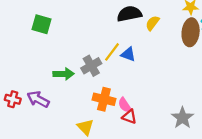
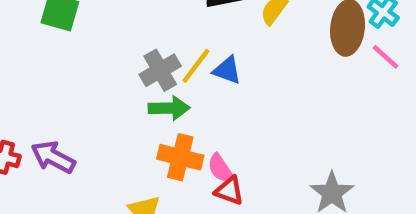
gray cross: (91, 66) -> (160, 70), moved
green arrow: (64, 74) -> (169, 108), moved

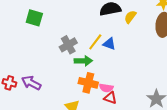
gray cross: (160, 70) -> (68, 45), moved
pink semicircle: (220, 168) -> (106, 88), turned -48

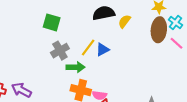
green square: (34, 18) -> (52, 22), moved
blue triangle: (109, 44) -> (103, 50), turned -48

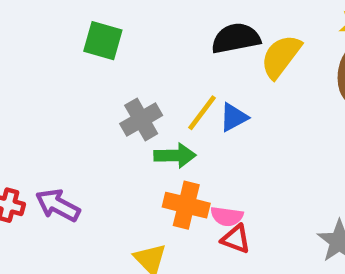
yellow semicircle: (124, 21) -> (281, 56), size x1.5
green square: (52, 22) -> (103, 41), moved

